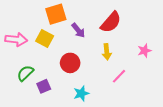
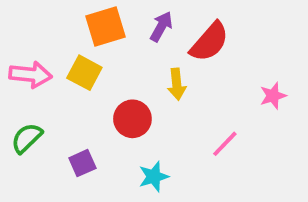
purple arrow: (78, 30) -> (161, 26), moved, turned -112
yellow arrow: (107, 52) -> (177, 84), moved
green semicircle: (25, 73) -> (27, 138), moved

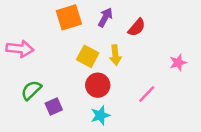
red semicircle: (209, 42) -> (137, 27), size x0.7
yellow square: (84, 73) -> (88, 56), moved
red circle: (132, 119) -> (98, 85), moved
green semicircle: (27, 138) -> (31, 90), moved

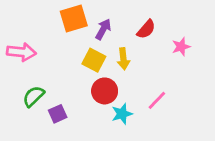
purple arrow: (105, 17) -> (103, 29), moved
pink star: (178, 63) -> (181, 47), moved
cyan star: (100, 115) -> (122, 114), moved

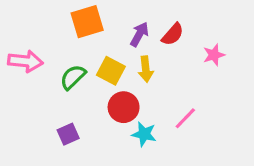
purple arrow: (103, 29) -> (139, 34), moved
green semicircle: (33, 96) -> (73, 77), moved
cyan star: (122, 114) -> (144, 134), turned 30

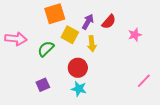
yellow square: (111, 71) -> (70, 35), moved
pink line: (185, 118) -> (144, 81), moved
cyan star: (144, 134) -> (79, 89), moved

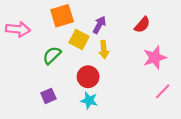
red semicircle: (109, 22) -> (142, 25), moved
pink star: (135, 35) -> (155, 58), moved, size x1.5
pink arrow: (16, 39) -> (18, 29), moved

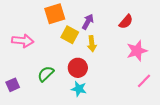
pink arrow: (18, 29) -> (23, 41), moved
green semicircle: (52, 55) -> (46, 74), moved
purple square: (48, 96) -> (13, 85), moved

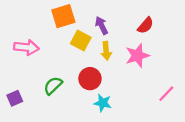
purple arrow: (88, 22) -> (102, 25), turned -56
pink star: (137, 51) -> (137, 56), moved
cyan star: (79, 89) -> (103, 103), moved

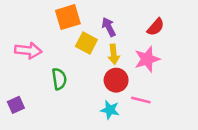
red circle: (90, 79) -> (116, 80), moved
green semicircle: (53, 86) -> (59, 79), moved, turned 126
pink line: (166, 94) -> (141, 100), moved, turned 60

